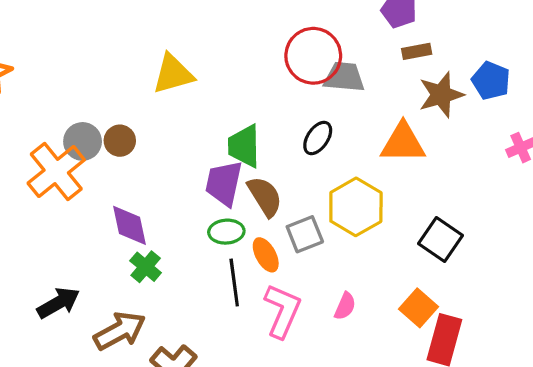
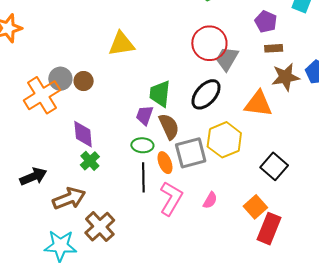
gray trapezoid: (344, 77) -> (227, 59), turned -72
black ellipse: (318, 138) -> (206, 94), size x1.5
purple trapezoid: (224, 183) -> (145, 115), size x0.7
gray square: (305, 234) -> (191, 153), size x1.4

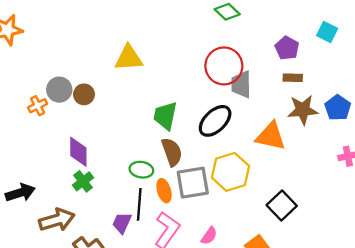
gray trapezoid: (227, 59) -> (241, 84), turned -36
orange cross: (42, 95) -> (38, 106), size x0.5
purple trapezoid: (145, 115) -> (122, 223), moved

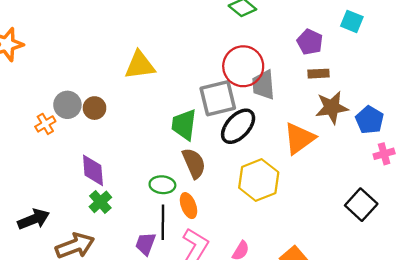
blue pentagon: (338, 108) -> (370, 120), moved
orange triangle: (271, 136) -> (299, 138), turned -44
gray square: (193, 183) -> (218, 98), moved
black square: (282, 205) -> (361, 205), moved

